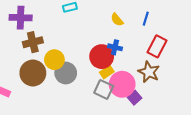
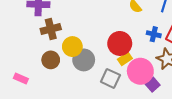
blue cross: (115, 47) -> (154, 34), moved
brown circle: (33, 73) -> (51, 60), size x0.7
gray square: (104, 89) -> (110, 78), moved

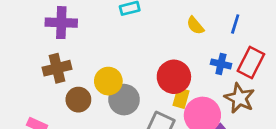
brown cross: (51, 29) -> (57, 68), moved
yellow rectangle: (125, 59) -> (181, 98), turned -40

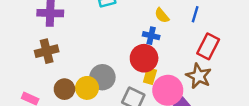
blue cross: (221, 64) -> (151, 36), moved
yellow circle: (108, 81) -> (87, 88), moved
brown circle: (78, 100) -> (64, 89), moved

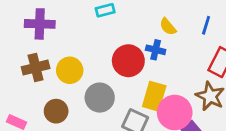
red circle: (144, 58) -> (128, 61), moved
yellow rectangle: (150, 76) -> (154, 96), size x1.5
yellow circle: (87, 88) -> (70, 70), moved

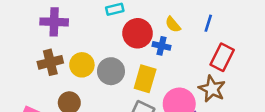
red circle: (128, 61) -> (138, 33), moved
yellow rectangle: (154, 96) -> (145, 79), moved
gray circle: (100, 98) -> (111, 71), moved

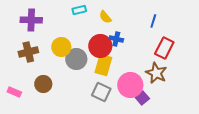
yellow semicircle: (173, 24) -> (105, 17), moved
red circle: (138, 33) -> (100, 46), moved
yellow circle: (82, 65) -> (61, 47), moved

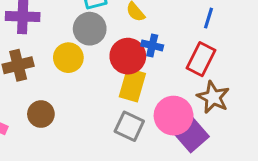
red rectangle: (164, 48) -> (201, 59), moved
gray circle: (76, 59) -> (90, 29), moved
purple square: (142, 98) -> (192, 135), size x1.5

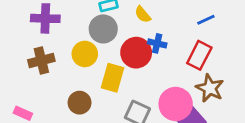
blue line: (209, 18) -> (206, 20), turned 48
yellow rectangle: (132, 85) -> (112, 78), moved
brown circle: (41, 114) -> (80, 103), moved

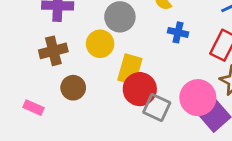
red circle: (136, 53) -> (140, 89), moved
brown circle: (80, 103) -> (73, 88), moved

